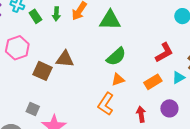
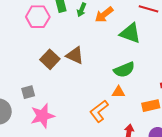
pink hexagon: (17, 48) -> (38, 17), moved
gray square: (33, 109) -> (28, 92), turned 32

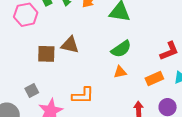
brown square: (50, 59) -> (46, 54), turned -30
orange L-shape: (99, 111) -> (83, 95), moved, turned -130

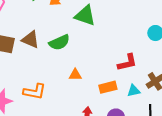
green semicircle: (121, 49) -> (59, 42), moved

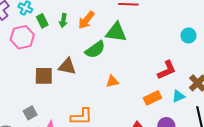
green semicircle: (59, 42) -> (95, 50), moved
orange triangle: (75, 75) -> (112, 82), moved

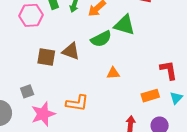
red L-shape: (167, 70) -> (169, 70), turned -85
cyan triangle: (178, 96) -> (176, 98), turned -32

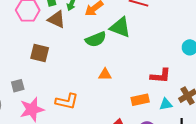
brown triangle: (71, 51) -> (57, 19), moved
red L-shape: (169, 70) -> (160, 76), turned 100
cyan triangle: (176, 98) -> (166, 104), turned 32

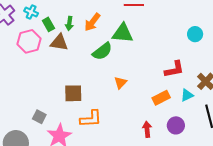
brown square: (40, 53) -> (73, 93), moved
orange triangle: (105, 74) -> (120, 83), turned -32
gray square: (18, 86) -> (39, 117), turned -32

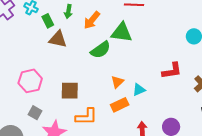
green arrow: (69, 23) -> (68, 12), moved
pink hexagon: (29, 41) -> (30, 81), moved
cyan triangle: (187, 95) -> (139, 90), moved
orange rectangle: (161, 98) -> (120, 105), moved

